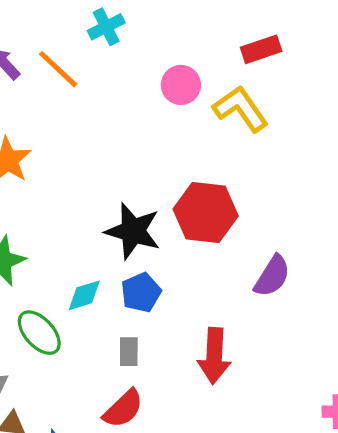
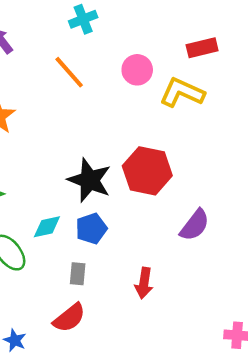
orange line: (58, 69) -> (69, 72), moved
yellow L-shape: (241, 109) -> (182, 93), turned -36
red arrow: (214, 356) -> (144, 283), size x0.7

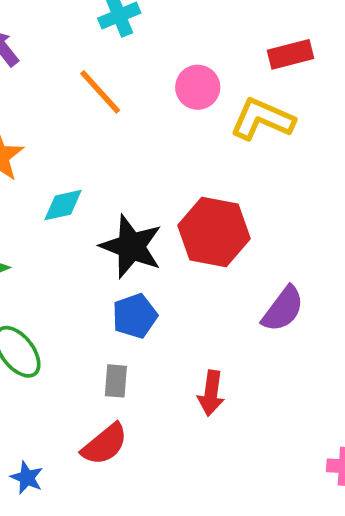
cyan diamond: (47, 227) -> (63, 205), moved

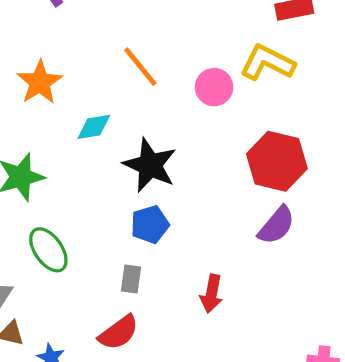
pink circle: (198, 87) -> (214, 87), moved
orange line: (100, 92) -> (140, 67), moved
red hexagon: (214, 232) -> (277, 161), moved

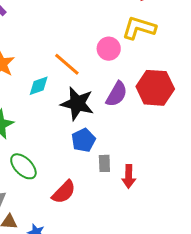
orange line: (140, 67) -> (67, 64), moved
purple semicircle: (276, 225) -> (117, 94), moved
gray rectangle: (131, 279) -> (104, 163), moved
red semicircle: (119, 333) -> (64, 192), moved

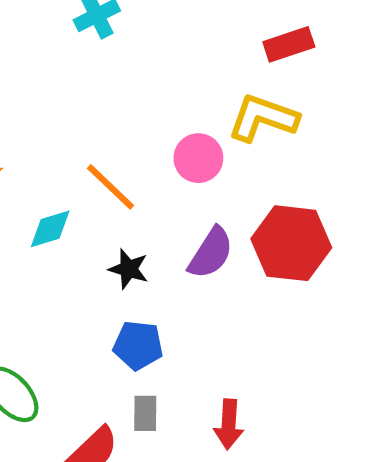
black star: (77, 104) -> (129, 269), size x0.6
blue pentagon: (83, 140) -> (138, 345), turned 30
gray rectangle: (104, 163) -> (145, 413), moved

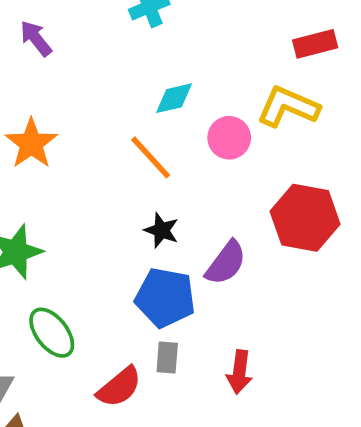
cyan diamond: (50, 229) -> (174, 98), moved
purple semicircle: (211, 253) -> (226, 263), moved
blue pentagon: (138, 345) -> (165, 298), size x1.4

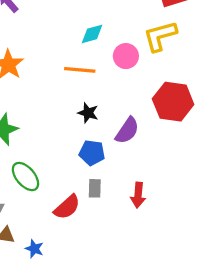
yellow L-shape: (288, 107) -> (160, 36), turned -36
orange line: (151, 157) -> (80, 70), turned -40
blue pentagon: (165, 298) -> (92, 153), size x0.7

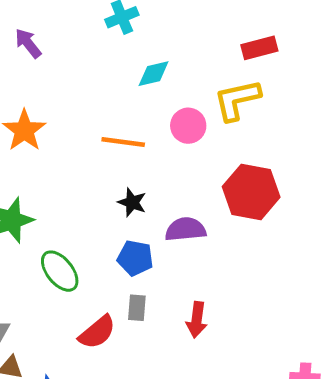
cyan diamond: (92, 34) -> (154, 74), moved
purple semicircle: (127, 130) -> (186, 229), turned -132
green ellipse: (25, 177) -> (60, 271), moved

